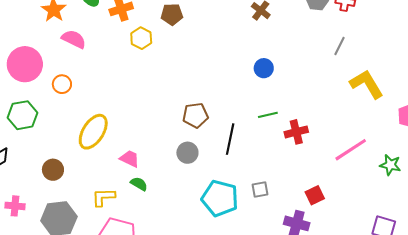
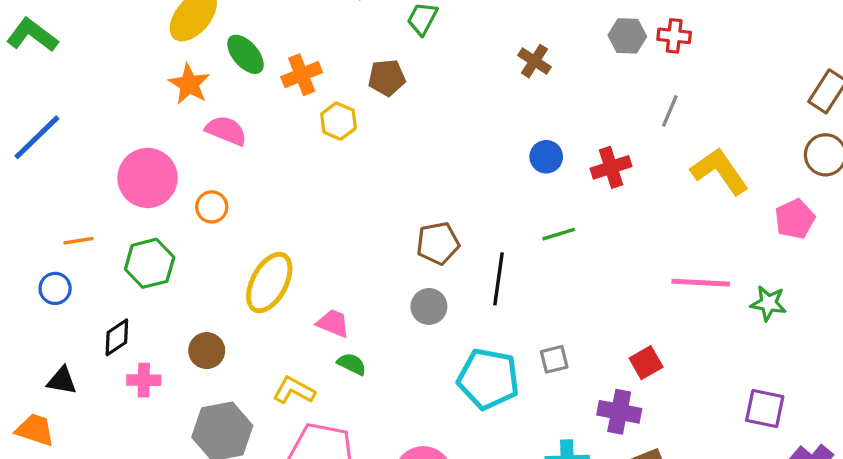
red cross: (296, 132) -> (611, 167), moved
pink line: (351, 150) -> (701, 283), turned 40
yellow L-shape: (103, 197) -> (294, 390), turned 35
pink cross: (15, 206) -> (144, 380), moved

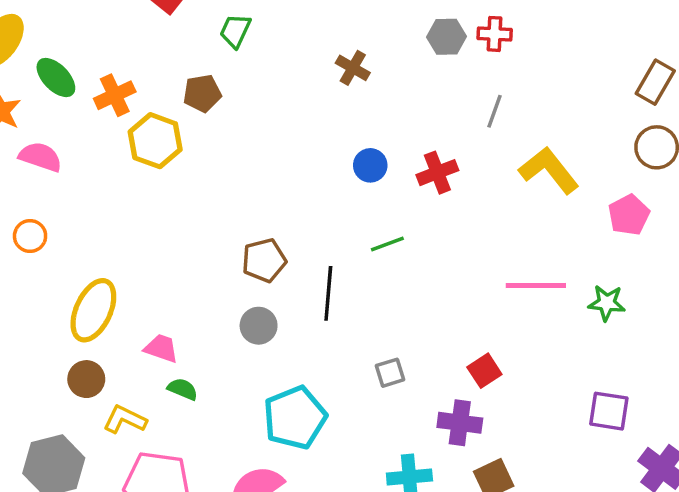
yellow hexagon: (338, 121) -> (155, 141), size x1.4
brown circle: (207, 351) -> (86, 379), moved
cyan pentagon: (488, 379) -> (295, 418), moved, turned -30

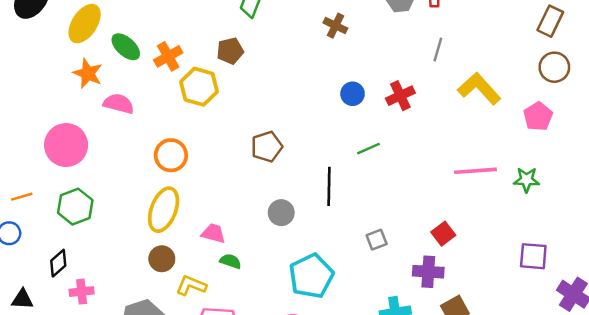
orange circle: (30, 236) -> (171, 155), moved, size x1.4
brown pentagon: (264, 260) -> (267, 147), moved

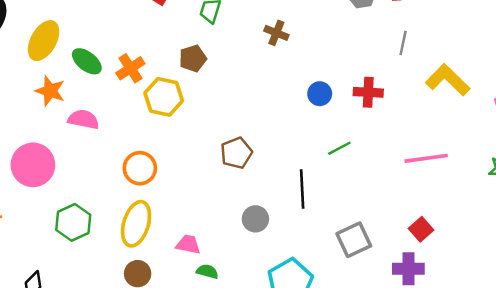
brown cross: (335, 26) -> (276, 33), moved
red cross: (400, 96) -> (368, 92), turned 32
pink line: (476, 171) -> (426, 158), moved
green hexagon: (75, 207) -> (73, 222), moved
gray square: (377, 240) -> (354, 240), size x1.6

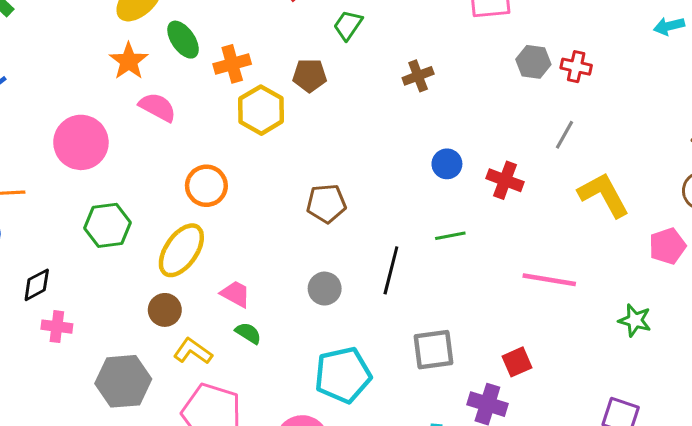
brown cross: (276, 33) -> (418, 76), turned 30

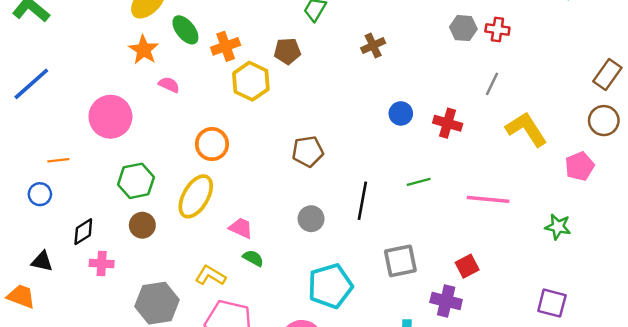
pink semicircle: (158, 107) -> (169, 85), size x0.7
green line: (450, 236) -> (419, 182), moved
brown circle: (165, 310) -> (142, 225), moved

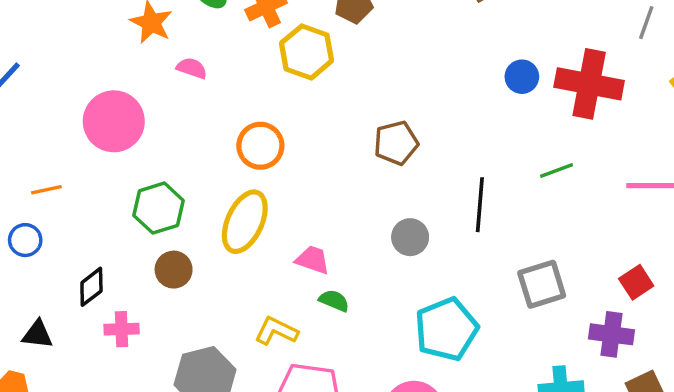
red cross: (448, 123) -> (589, 84), size x1.6

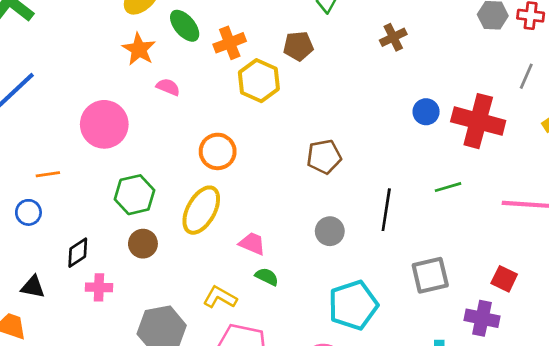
red square: (636, 282) -> (504, 279), turned -35

